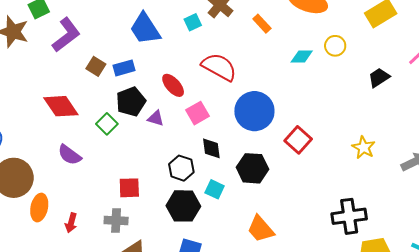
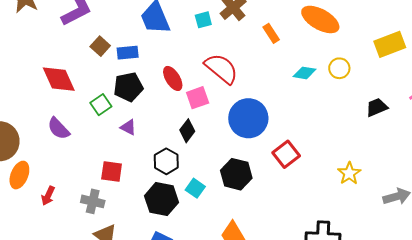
pink square: (198, 113) -> (198, 98), moved
purple triangle: (156, 118) -> (128, 127), moved
black diamond: (211, 148) -> (187, 131), moved, turned 35

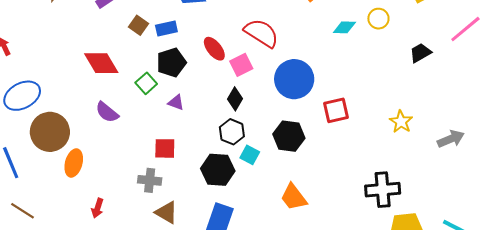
red square: (286, 154) -> (336, 110), turned 32
black hexagon: (166, 161) -> (232, 132), moved
red arrow: (48, 196) -> (98, 208), moved

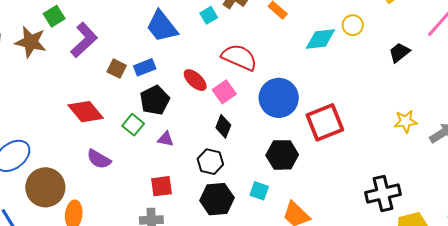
cyan diamond: (344, 27) -> (320, 39), size x1.4
red square: (336, 110) -> (325, 122), size x1.4
yellow star: (401, 122) -> (406, 121), moved, turned -30
black hexagon: (232, 132) -> (210, 162), moved
cyan square: (250, 155) -> (259, 191), moved

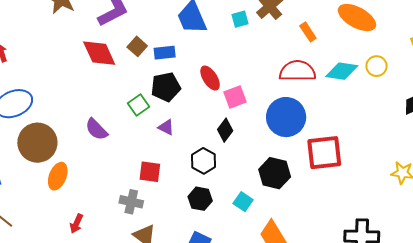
red semicircle: (239, 57) -> (297, 71), moved, turned -39
red diamond: (86, 112) -> (99, 53), moved
black hexagon: (217, 199) -> (200, 199), size x0.7

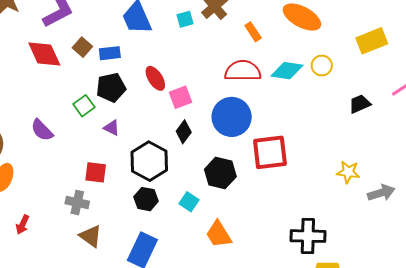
black diamond: (225, 130) -> (184, 132), moved
black hexagon: (203, 161) -> (149, 161), size x1.5

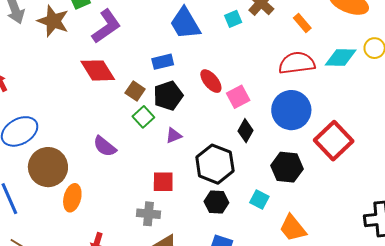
brown square: (82, 47) -> (135, 91), moved
purple triangle: (112, 128) -> (174, 136), turned -42
red square: (270, 152) -> (334, 141), turned -30

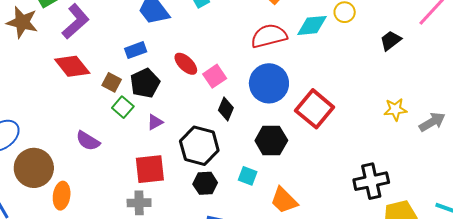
red square: (163, 182) -> (150, 169), size x1.4

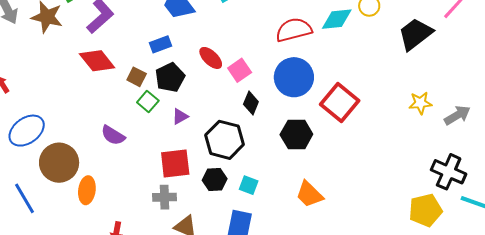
black trapezoid: (391, 41) -> (415, 34), size x1.6
cyan square: (248, 176) -> (249, 185), moved
black cross: (371, 181) -> (449, 172), moved, turned 36
black hexagon: (205, 183) -> (215, 179), moved

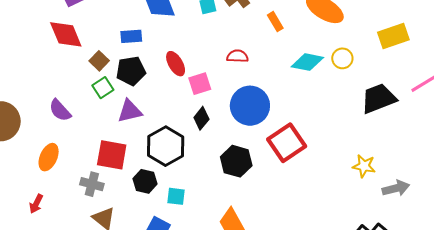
red semicircle: (294, 30) -> (237, 56), moved, size x0.6
purple triangle: (180, 116) -> (130, 111), size x1.5
cyan square: (249, 185) -> (176, 196), turned -30
orange ellipse: (87, 190) -> (49, 157), moved

